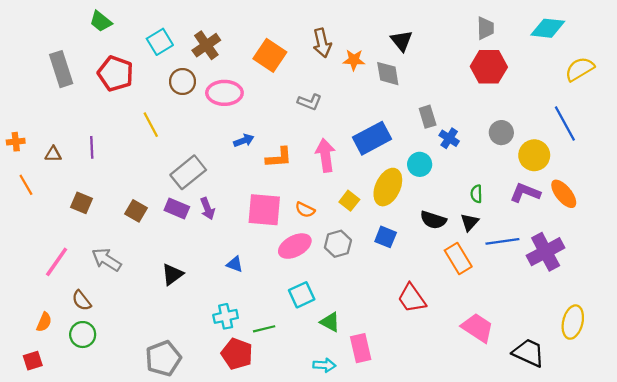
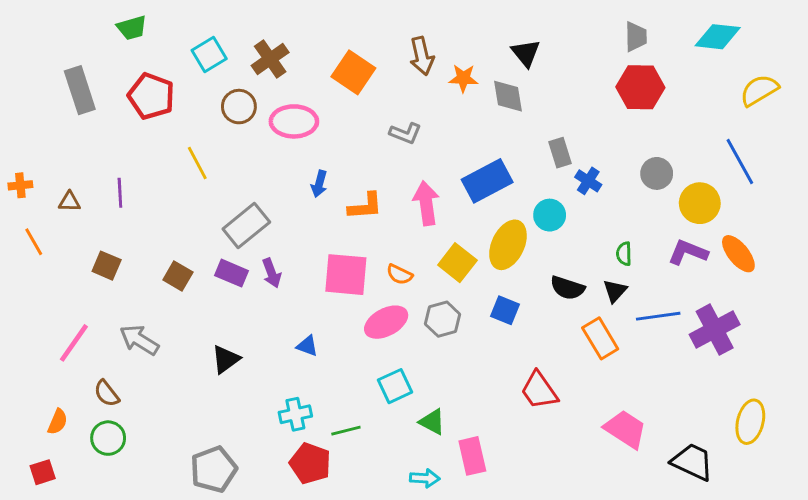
green trapezoid: (101, 21) -> (132, 28), turned -55
blue arrow: (244, 141) -> (319, 184), turned 126
yellow square: (349, 201) -> (457, 263), size x1.4

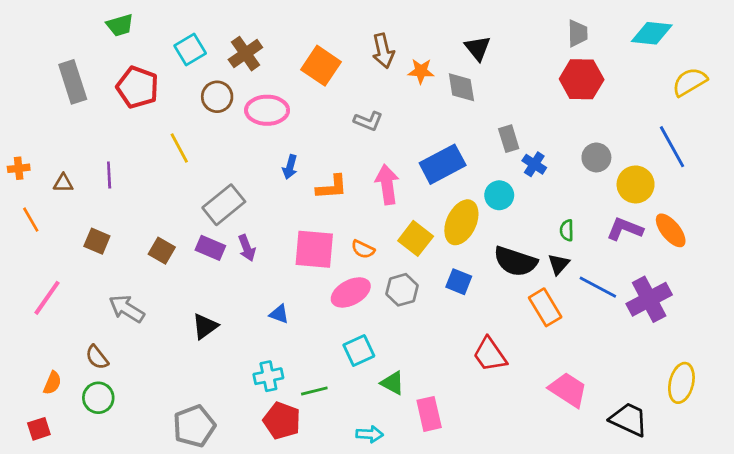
black semicircle: (567, 288) -> (515, 261), size x1.4
blue line: (658, 316) -> (598, 287), turned 36
pink line: (74, 343) -> (47, 298), moved
cyan arrow: (425, 478) -> (370, 434), moved

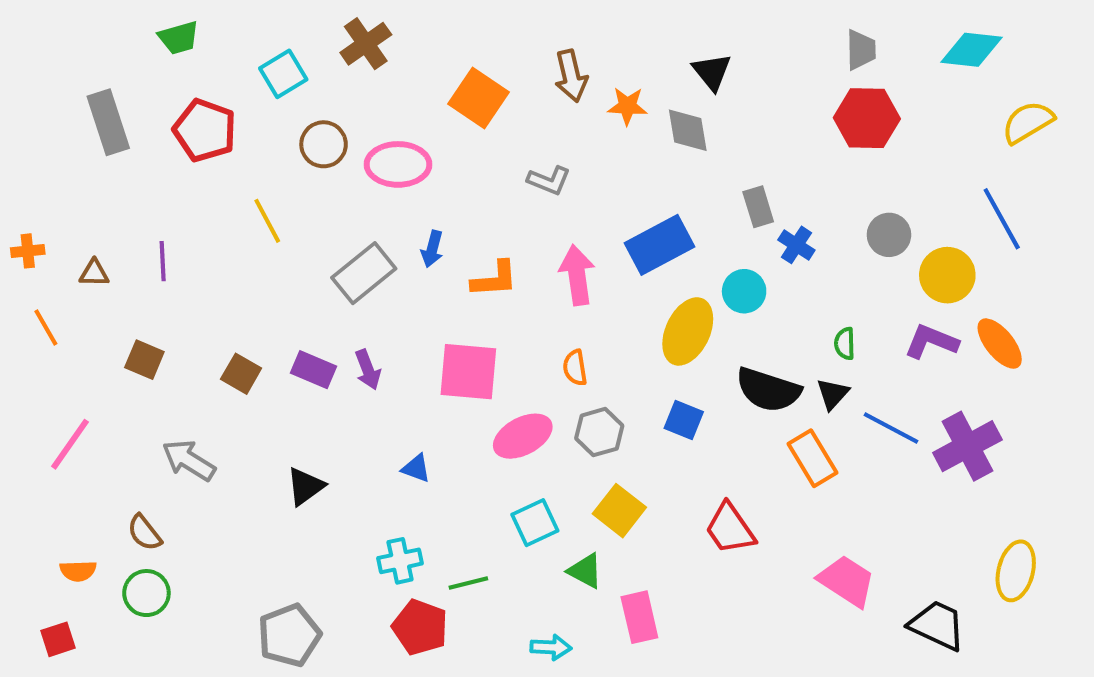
brown cross: (245, 54) -> (366, 44), moved
gray rectangle: (224, 205) -> (364, 273), moved
yellow square: (416, 238) -> (619, 511), moved
orange semicircle: (363, 249) -> (575, 368), moved, turned 55
orange semicircle: (52, 383) -> (78, 571), turned 65

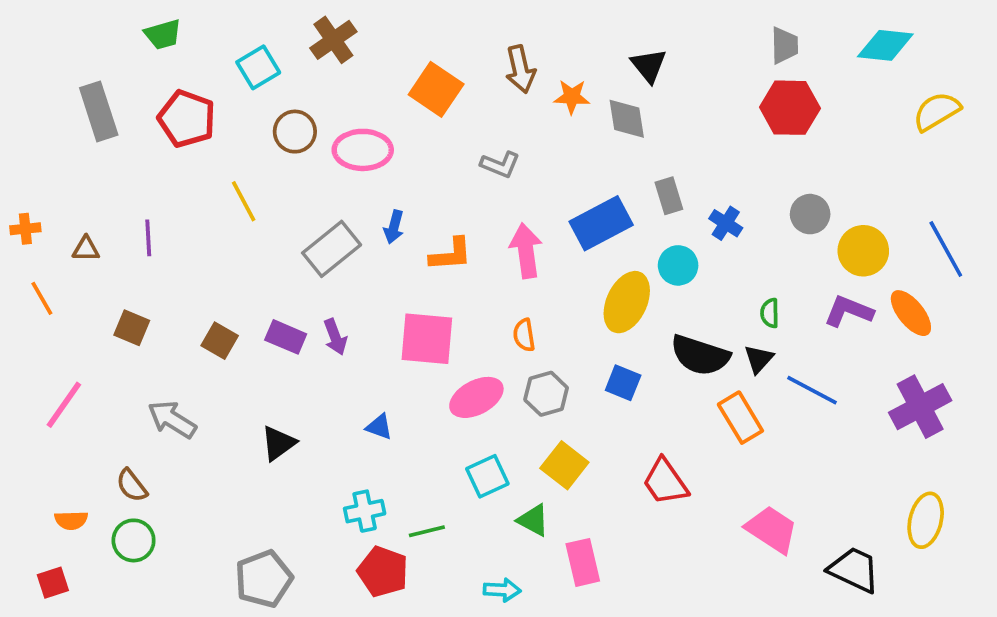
gray rectangle: (758, 207) -> (669, 196), moved
blue line: (1002, 219) -> (946, 249), moved
purple cross: (967, 446) -> (920, 407), moved

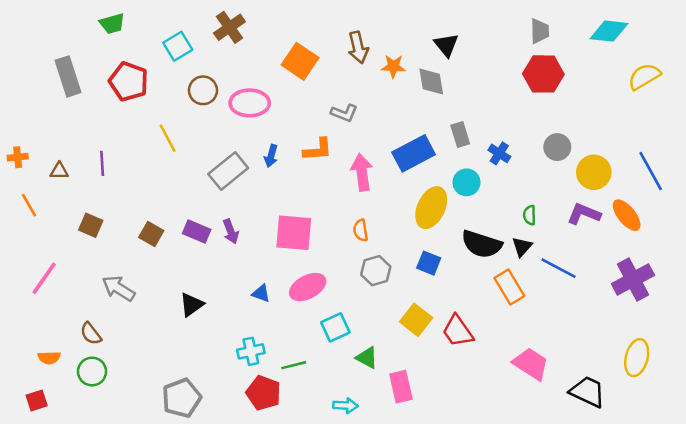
orange L-shape: (451, 254) -> (318, 150), moved
pink ellipse: (476, 397) -> (308, 287), moved
yellow square: (564, 465) -> (416, 320), moved

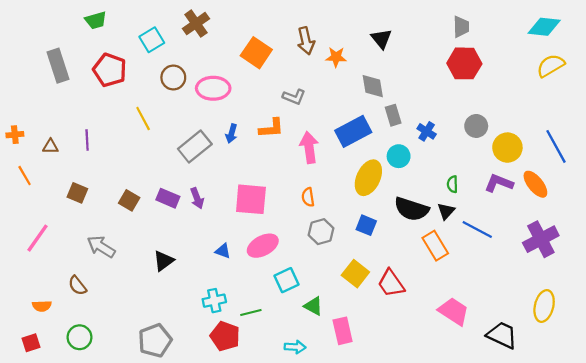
cyan diamond: (609, 31) -> (544, 27), moved
gray diamond: (431, 82) -> (373, 86), moved
green circle: (92, 371) -> (80, 337), moved

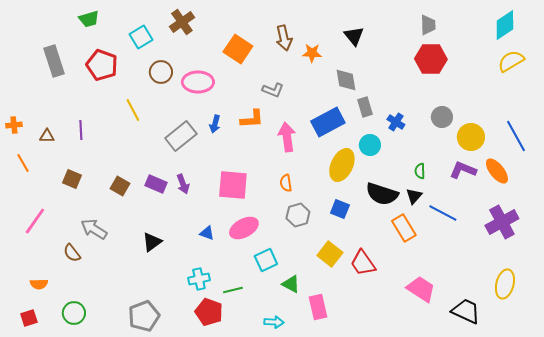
cyan diamond: (544, 27) -> (505, 25), turned -40
brown semicircle: (77, 286) -> (72, 253), moved

